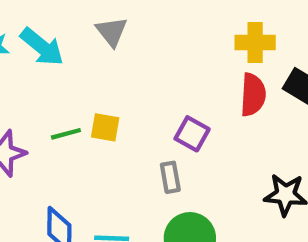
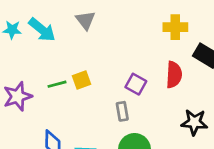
red semicircle: (253, 95) -> (174, 75), moved
yellow square: (105, 127) -> (81, 80), turned -30

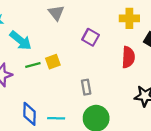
cyan arrow: (42, 30) -> (21, 41), moved
purple square: (136, 84) -> (91, 37), moved

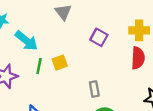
yellow cross: (129, 18) -> (139, 30), moved
green line: (33, 65) -> (39, 66), turned -64

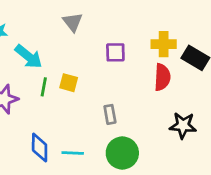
purple square: (99, 37) -> (115, 52), turned -30
yellow square: (60, 63) -> (69, 83), turned 35

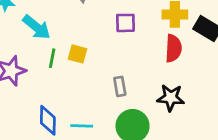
black star: (183, 125) -> (171, 98), moved

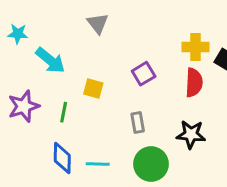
purple square: (125, 23) -> (144, 74), moved, turned -30
green line: (52, 58) -> (64, 112), moved

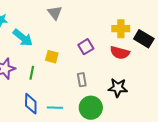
red semicircle: (194, 83) -> (120, 53), turned 102

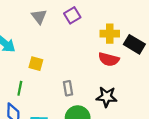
purple square: (86, 47) -> (72, 15), moved
green line: (32, 73) -> (20, 88), moved

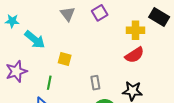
black rectangle: (134, 44) -> (159, 17), moved
red semicircle: (109, 59) -> (135, 55), turned -48

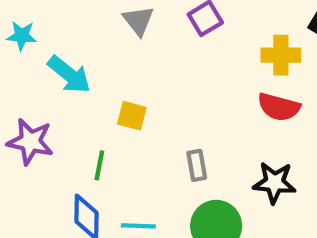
red semicircle: (135, 55) -> (279, 107), turned 48
purple star: (16, 71) -> (30, 142), turned 30

